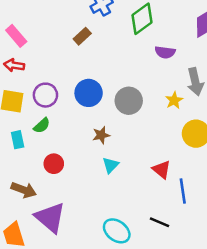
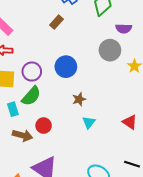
gray circle: (129, 101) -> (110, 50), moved
green semicircle: (42, 126) -> (31, 96), size x1.5
brown arrow: (24, 190) -> (22, 135), moved

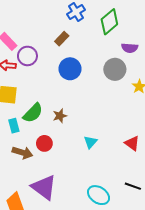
blue circle: (66, 67) -> (70, 69), moved
purple circle: (32, 72) -> (27, 56), moved
brown star: (79, 99) -> (60, 116), moved

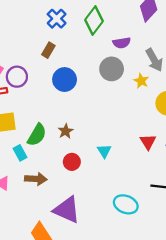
red circle: (44, 143) -> (72, 162), moved
red triangle: (132, 143) -> (148, 142), turned 35

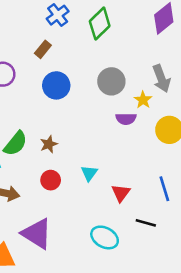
purple semicircle: (122, 43) -> (126, 119), moved
red triangle: (148, 142) -> (121, 193), moved

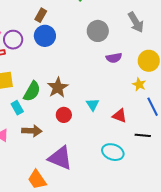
blue circle: (56, 85) -> (45, 36), moved
yellow star: (143, 100) -> (139, 84), moved
brown star: (49, 144) -> (58, 88), size x1.5
red triangle: (121, 193) -> (120, 116), turned -35

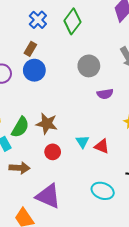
brown star: (58, 88) -> (47, 124), turned -30
red triangle: (120, 116) -> (102, 146), moved

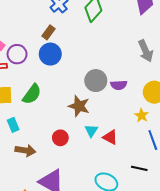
gray circle: (89, 66) -> (96, 81), moved
brown star: (47, 124) -> (79, 106), moved
green semicircle: (20, 127) -> (32, 94), moved

